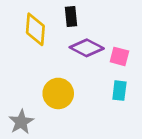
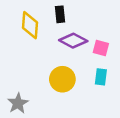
yellow circle: (58, 93) -> (62, 79), moved

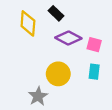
black rectangle: (60, 14) -> (56, 13), turned -40
gray star: (18, 103) -> (38, 96), moved

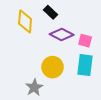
cyan rectangle: (94, 72) -> (85, 65), size x1.5

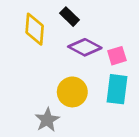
pink square: (85, 41) -> (117, 56), turned -32

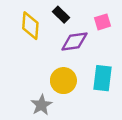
purple diamond: (85, 47) -> (74, 41), turned -36
pink square: (117, 56) -> (103, 22), moved

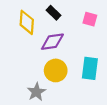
pink square: (103, 22) -> (90, 19), turned 32
purple diamond: (74, 41) -> (52, 42), moved

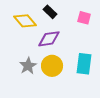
yellow diamond: (27, 22) -> (25, 21), turned -45
gray star: (36, 92) -> (28, 66), moved

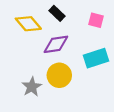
cyan rectangle: (84, 64) -> (96, 58), moved, turned 65
gray star: (28, 66) -> (32, 87), moved

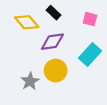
cyan rectangle: (96, 58) -> (90, 54), turned -30

